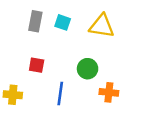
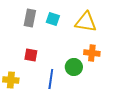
green circle: (88, 69) -> (74, 67), moved
orange cross: (109, 92) -> (92, 53), moved

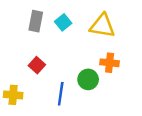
cyan square: (53, 19) -> (63, 22), turned 32
red square: (31, 55) -> (37, 65), turned 32

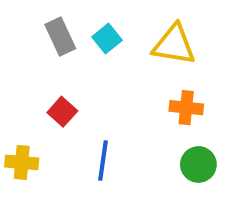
gray rectangle: (36, 21) -> (60, 37), turned -36
green circle: (88, 79) -> (198, 164), moved

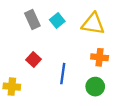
blue line: (103, 160) -> (63, 74), moved
green circle: (198, 164) -> (95, 87), moved

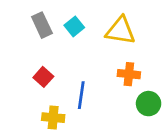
yellow cross: (12, 87) -> (53, 118), moved
green circle: (95, 87) -> (149, 104), moved

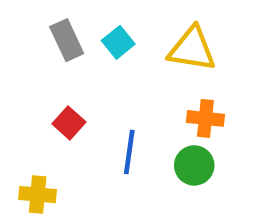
green circle: (149, 104) -> (194, 165), moved
yellow cross: (53, 118) -> (38, 195), moved

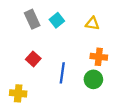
yellow triangle: (192, 49) -> (92, 23), size x0.6

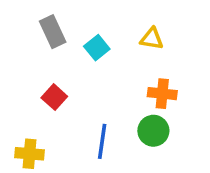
cyan square: (57, 20) -> (97, 48), moved
blue line: (62, 73) -> (102, 141), moved

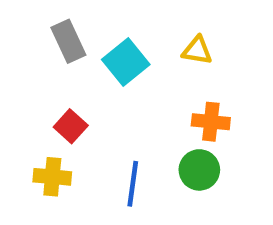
cyan square: (97, 48) -> (126, 62), size x1.4
yellow cross: (30, 154) -> (52, 177), moved

